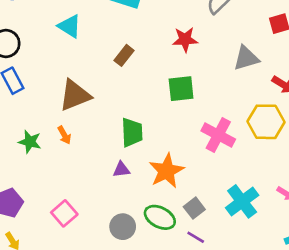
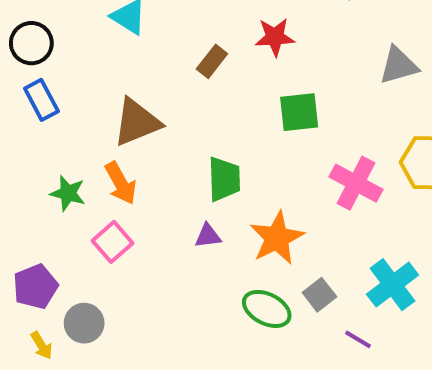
red star: (185, 40) -> (275, 37), moved
orange arrow: (64, 135) -> (121, 183), size x1.5
pink square: (64, 213) -> (113, 242), moved
gray circle: (123, 227) -> (84, 323), moved
purple line: (196, 237) -> (358, 339), moved

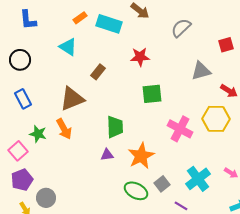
brown rectangle: (212, 61) -> (98, 72), moved
blue rectangle: (41, 100) -> (23, 99), moved
pink square: (113, 242) -> (18, 151), moved

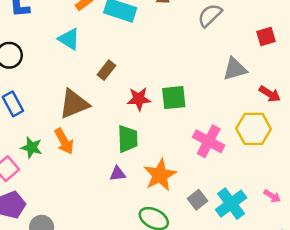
red star: (140, 57) -> (139, 99), moved
gray square: (162, 184) -> (197, 200), moved

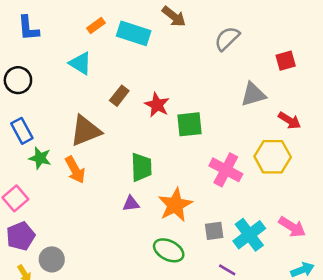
red star: (139, 99) -> (157, 105), moved, turned 30
green star: (32, 147) -> (40, 158), moved
pink arrow: (272, 196) -> (292, 227), size x1.5
gray square: (197, 200) -> (214, 231), turned 30

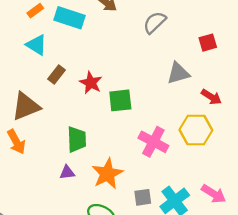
cyan triangle: (80, 63) -> (36, 45), moved

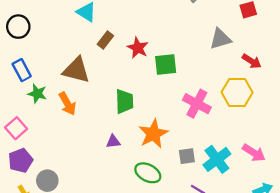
brown triangle: (26, 106) -> (76, 70), turned 36
purple triangle: (67, 173) -> (113, 142), moved

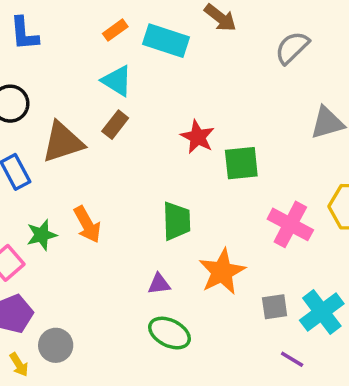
brown rectangle: (105, 40) -> (115, 125), moved
brown triangle: (76, 70) -> (63, 142), moved, turned -32
green star: (37, 94) -> (42, 235), moved, turned -30
green ellipse: (148, 173) -> (170, 333), moved

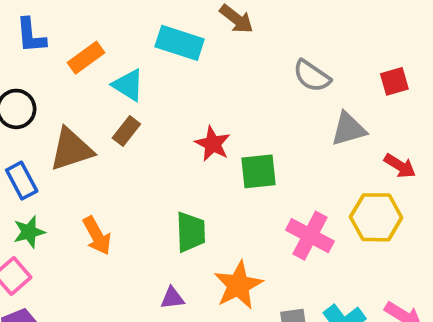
orange rectangle: (115, 30) -> (86, 58), moved, size x1.4
gray semicircle: (292, 48) -> (312, 76), moved, turned -102
green star: (42, 235) -> (29, 232), moved

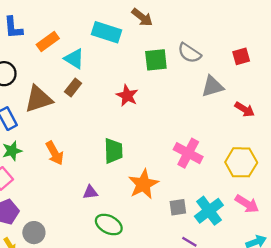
green square: (259, 171) -> (156, 60), moved
yellow hexagon: (376, 217) -> (241, 162), moved
purple triangle: (172, 298) -> (90, 192), moved

